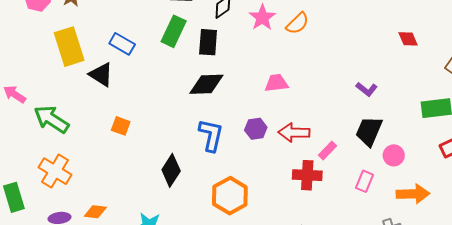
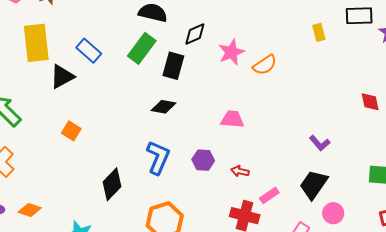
black triangle: (101, 75) -> (62, 77), turned 48
black diamond: (206, 84) -> (163, 107), size x0.7
red arrow: (294, 133) -> (240, 171), size x0.6

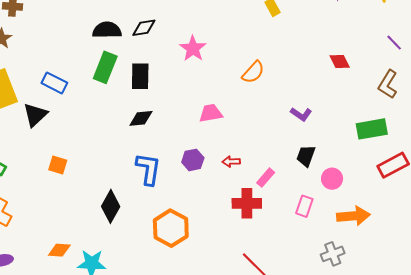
black diamond: (195, 34) -> (144, 28), moved, turned 30
orange semicircle: (265, 65) -> (253, 72), moved
black trapezoid: (314, 185) -> (306, 156), size x0.7
orange diamond: (30, 210) -> (59, 250), moved

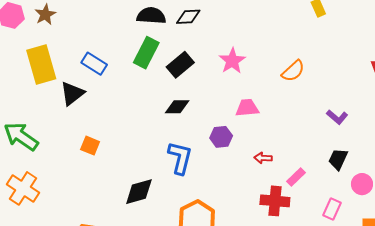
pink star: (193, 48) -> (232, 61), moved
black rectangle: (140, 76) -> (180, 65), turned 44
purple hexagon: (193, 160) -> (221, 137), moved
black diamond: (111, 206) -> (139, 192), turned 40

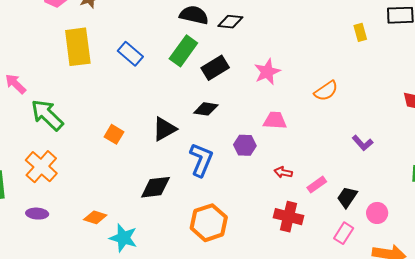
black triangle: (72, 94) -> (164, 129), moved
black trapezoid: (338, 159) -> (347, 197), moved
pink rectangle: (296, 177) -> (317, 185), moved

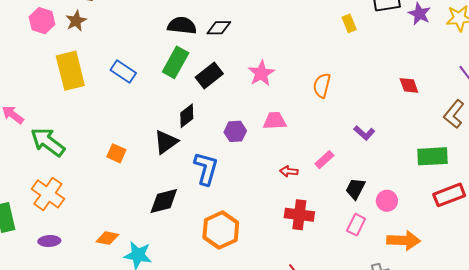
orange semicircle: (326, 91) -> (322, 85), turned 145
black diamond: (206, 109) -> (187, 116), moved, turned -40
purple hexagon: (245, 145) -> (235, 131), moved
pink rectangle: (317, 185) -> (324, 160), moved

